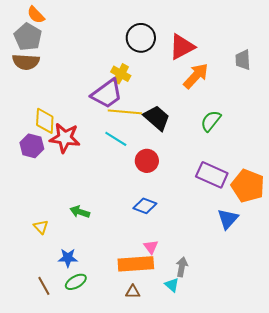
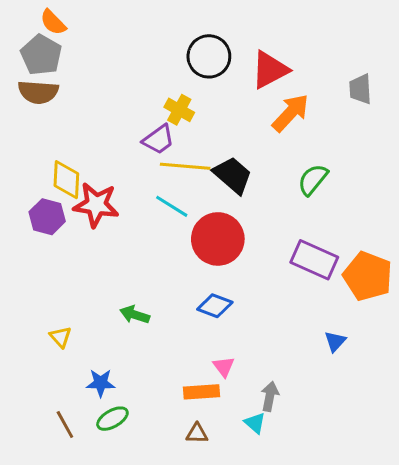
purple trapezoid: (107, 94) -> (158, 140), size x0.7
red circle: (147, 161) -> (218, 239), size x1.5
green arrow: (80, 212) -> (135, 315), moved
blue triangle: (228, 219) -> (335, 341), moved, size x0.7
orange rectangle: (136, 264) -> (201, 392), size x0.7

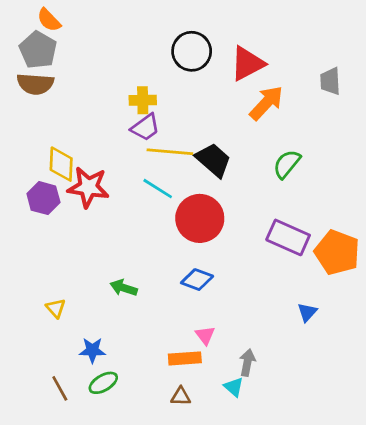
yellow cross: (179, 110) -> (143, 100), moved, turned -30

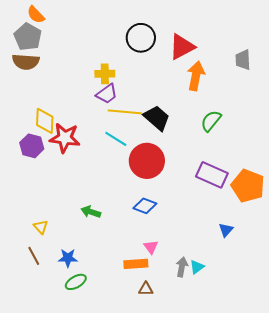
orange arrow: (266, 103) -> (196, 76), turned -32
cyan triangle: (234, 387) -> (197, 267), moved, turned 42
brown line: (60, 388) -> (34, 256), moved
brown triangle: (181, 396) -> (146, 289), moved

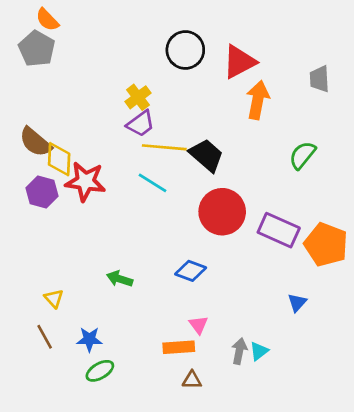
brown semicircle: (26, 62) -> (35, 142), moved, turned 36
yellow cross: (105, 74) -> (138, 97), turned -36
green semicircle: (211, 121) -> (302, 155), moved
red circle: (147, 161) -> (222, 212), moved

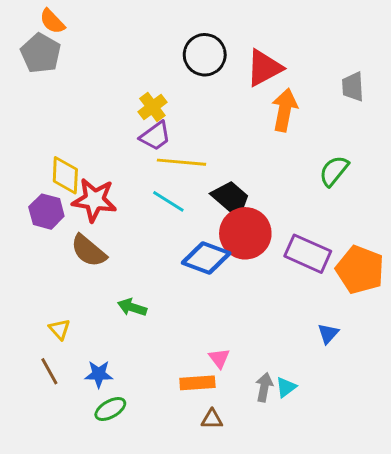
brown semicircle: (35, 142) -> (89, 251), moved
black trapezoid: (206, 155) -> (231, 198), moved
blue diamond: (191, 271) -> (206, 258), moved, size x1.4

